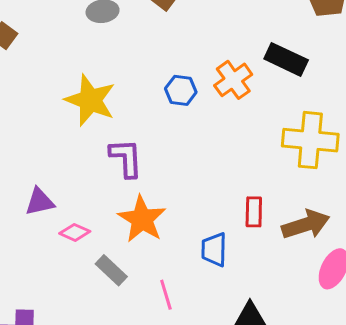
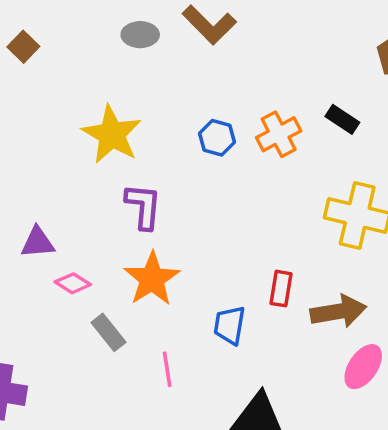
black rectangle: (286, 59) -> (342, 119), size x0.7

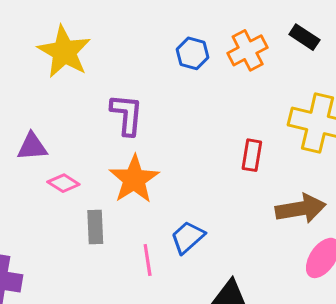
yellow star: (112, 134) -> (64, 52), moved
red rectangle: (281, 289) -> (252, 155), moved
blue trapezoid: (230, 325) -> (188, 237), moved, turned 39
gray rectangle: (109, 332) -> (95, 227), turned 36

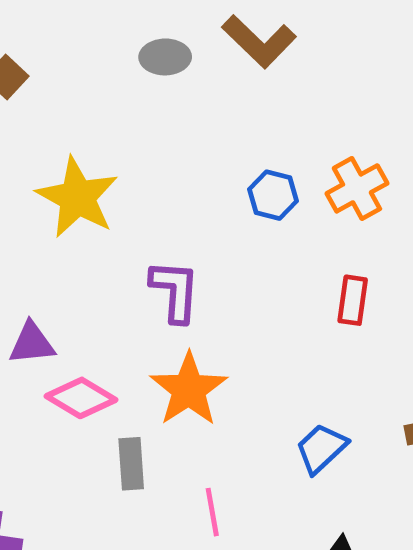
red rectangle: (252, 155) -> (353, 300), moved
pink diamond: (63, 183) -> (81, 398), size x1.4
blue trapezoid: (188, 237) -> (321, 448), moved

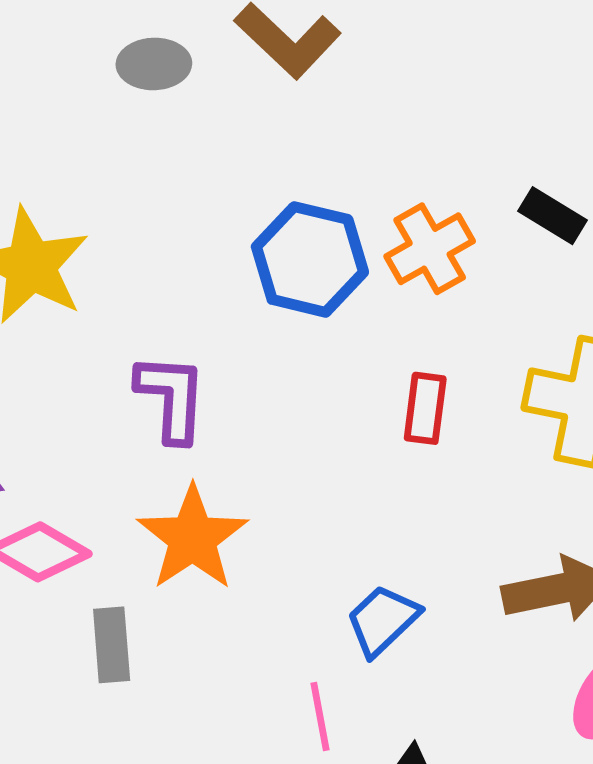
blue hexagon: (273, 195) -> (310, 259), size x1.6
pink line: (212, 512) -> (320, 717), moved

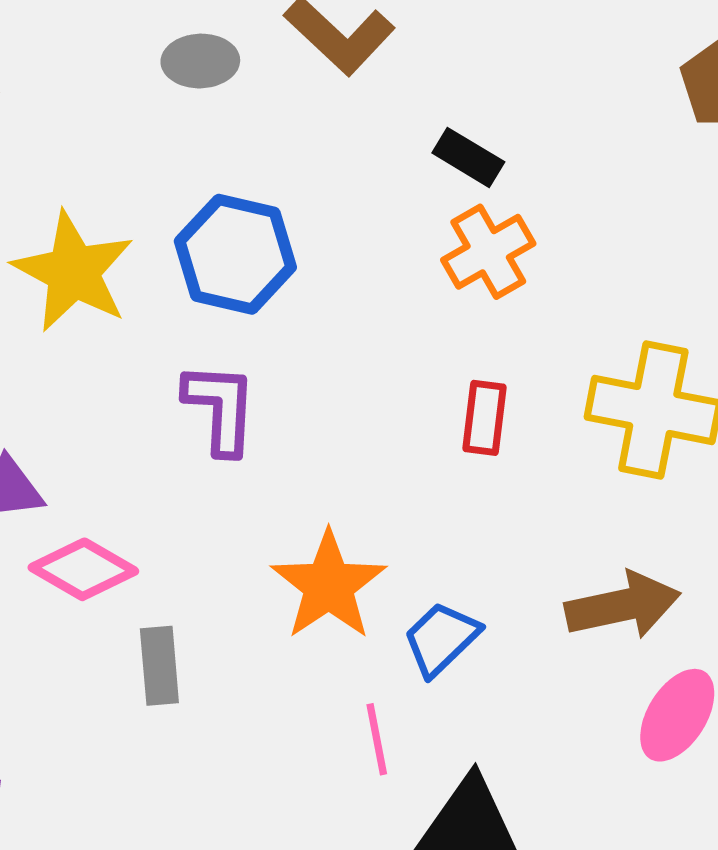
black rectangle: (552, 216) -> (468, 157), moved
blue hexagon: (310, 259) -> (235, 254), moved
orange star: (193, 538) -> (329, 585), moved

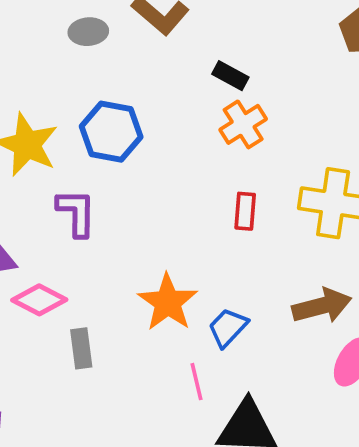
purple L-shape: (220, 408) -> (76, 213), moved

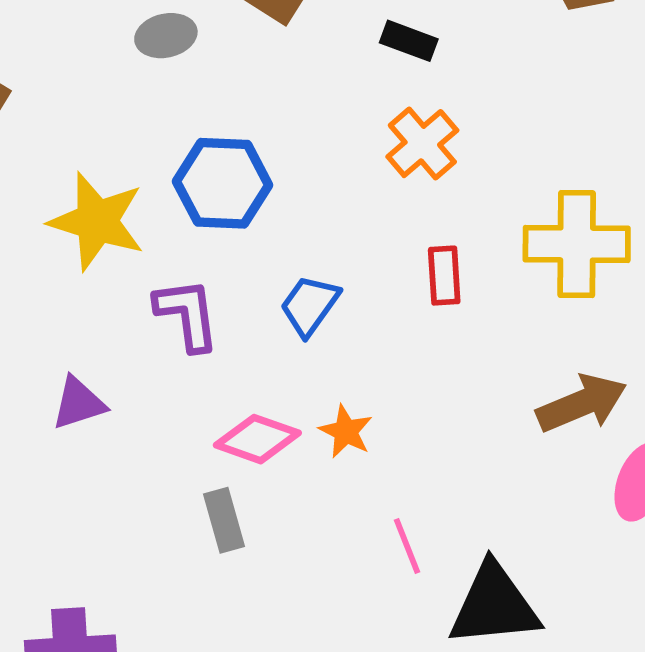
black rectangle: (230, 76) -> (409, 41), moved
pink diamond: (39, 300) -> (257, 439), moved
orange star: (168, 302) -> (346, 431), size x0.6
blue trapezoid: (228, 327) -> (310, 305), moved

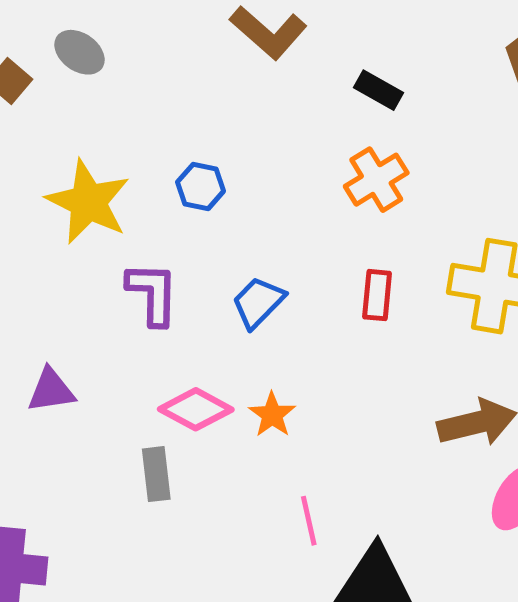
gray ellipse: (166, 36) -> (79, 52), moved, turned 39
blue hexagon: (223, 183) -> (201, 186), size x0.6
purple triangle: (79, 403) -> (51, 390), moved

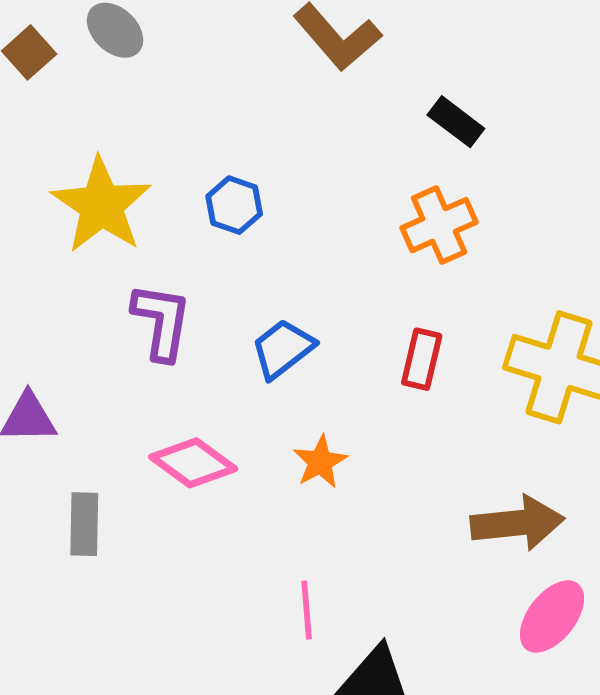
orange star: (272, 415) -> (320, 462), moved
gray rectangle: (156, 474) -> (84, 524), moved

